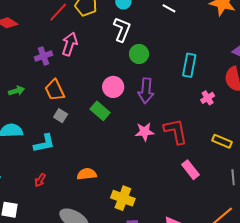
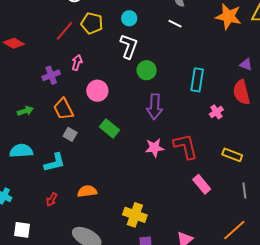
pink arrow: (70, 44) -> (77, 63), size x0.7
pink circle: (113, 87) -> (97, 91), moved
orange semicircle: (87, 174) -> (87, 191), moved

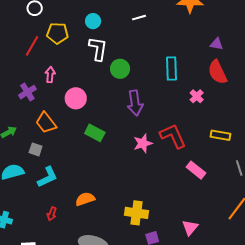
white line: (175, 24) -> (139, 18), turned -32
gray square: (70, 134) -> (36, 149), moved

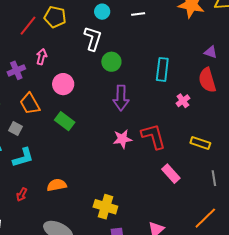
cyan circle: (93, 21) -> (102, 12), moved
green rectangle: (95, 133) -> (65, 121), moved

